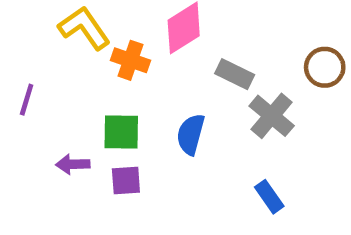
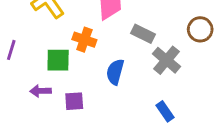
orange cross: (131, 60) -> (84, 40), moved
green square: (121, 132) -> (58, 60), moved

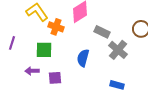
orange cross: (84, 40) -> (56, 27), moved
blue rectangle: (165, 111) -> (117, 85), turned -40

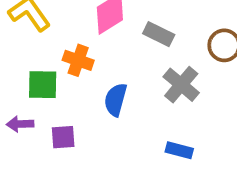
orange cross: (56, 27) -> (78, 60), moved
gray rectangle: (102, 32) -> (159, 34), moved

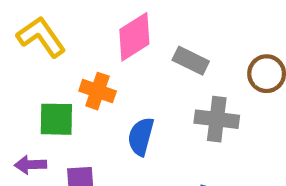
gray cross: (181, 85) -> (217, 119), turned -33

